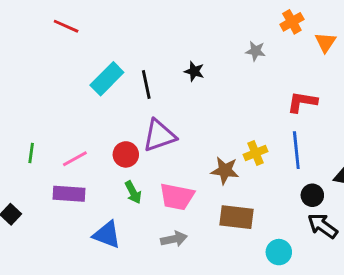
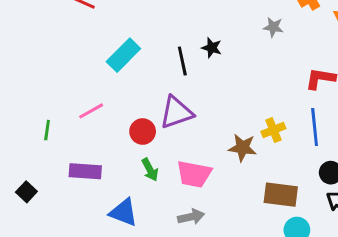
black line: (146, 85) -> (182, 61), moved
pink line: (75, 159) -> (91, 111), moved
brown rectangle: (237, 217) -> (281, 195), moved

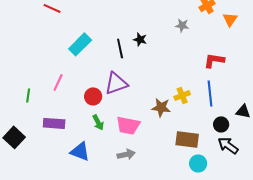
pink line: (91, 111) -> (58, 82), turned -36
black square: (26, 192) -> (14, 137), size x1.5

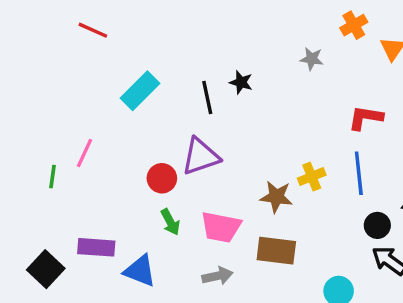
pink line: (58, 82) -> (84, 153), moved
purple rectangle: (54, 123) -> (96, 247), moved
black square: (14, 137) -> (46, 269), moved
brown rectangle: (187, 139) -> (276, 251), moved

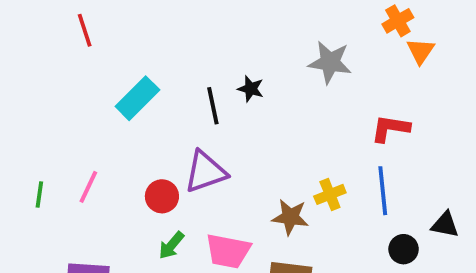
orange cross: (354, 25) -> (398, 21), moved
red line: (93, 30) -> (85, 30), turned 48
gray star: (312, 59) -> (330, 62), size x1.6
pink line: (84, 153) -> (88, 187), moved
green arrow: (170, 222) -> (171, 245), turned 68

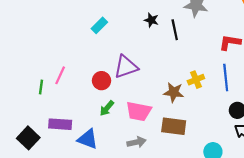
cyan rectangle: (137, 98) -> (99, 25), moved, size x0.7
black line: (213, 106) -> (175, 30), moved
green line: (39, 194) -> (41, 87), moved

